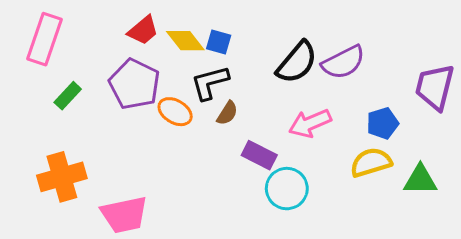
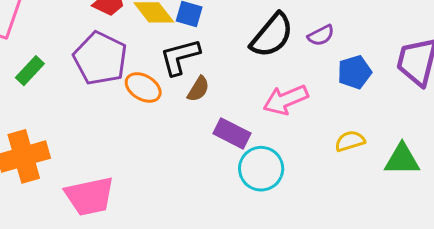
purple semicircle: (343, 62) -> (321, 35), size x0.6
blue pentagon: (383, 123) -> (355, 72), moved
yellow semicircle: (371, 162) -> (350, 141), size x0.7

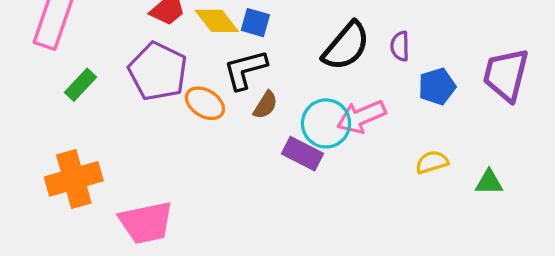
purple semicircle: (321, 35) -> (400, 46), turned 116
green triangle: (402, 159) -> (489, 182), size x0.7
cyan circle: (261, 169) -> (326, 123), moved

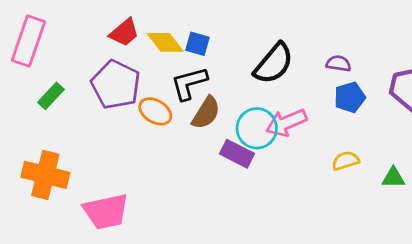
purple semicircle: (400, 46) -> (338, 63), moved, turned 100
brown semicircle: (265, 105) -> (206, 113), size x1.4
orange cross: (74, 179) -> (45, 175), turned 30

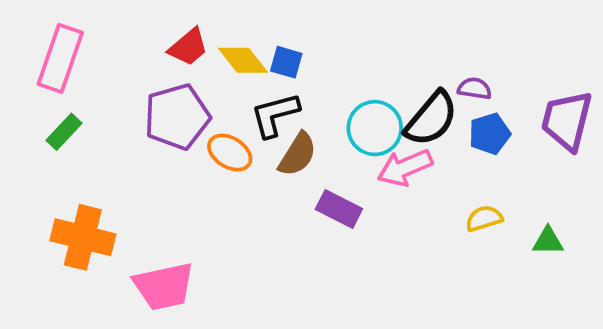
black semicircle: (274, 63) -> (431, 119), moved
purple pentagon: (116, 85) -> (177, 117), turned 30
green rectangle: (51, 96) -> (64, 132), moved
cyan circle: (257, 128) -> (375, 128), moved

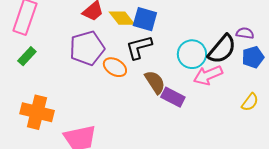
blue square: (286, 62) -> (145, 19), size x1.4
brown semicircle: (298, 154) -> (155, 82), moved, turned -65
yellow semicircle: (484, 218) -> (250, 102), turned 144

